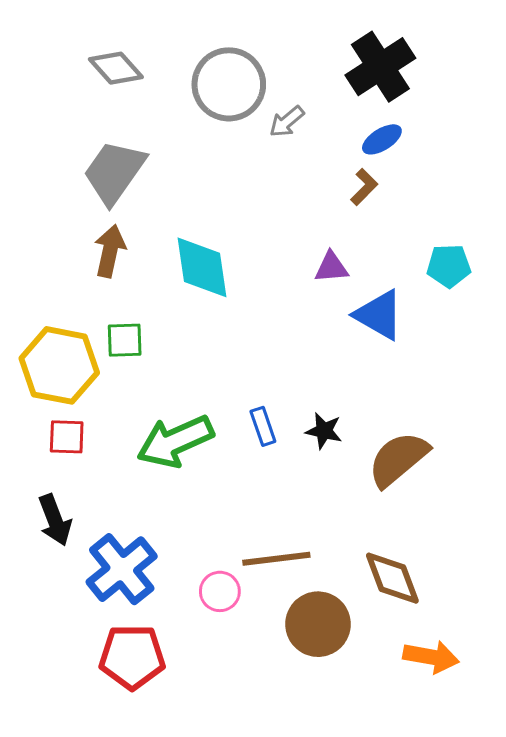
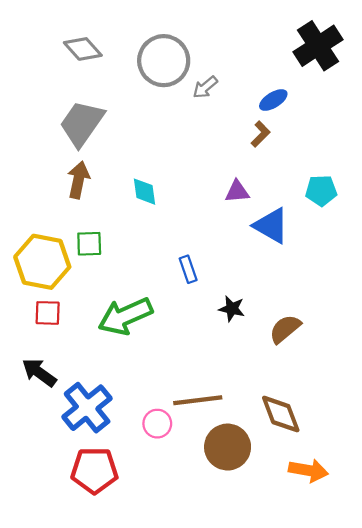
black cross: (380, 67) -> (318, 46), moved
cyan diamond: (202, 267) -> (145, 192), size x0.6
blue rectangle: (263, 426) -> (188, 269), moved
brown semicircle: (398, 459) -> (285, 329), size x0.7
black arrow: (55, 520) -> (39, 373), turned 147

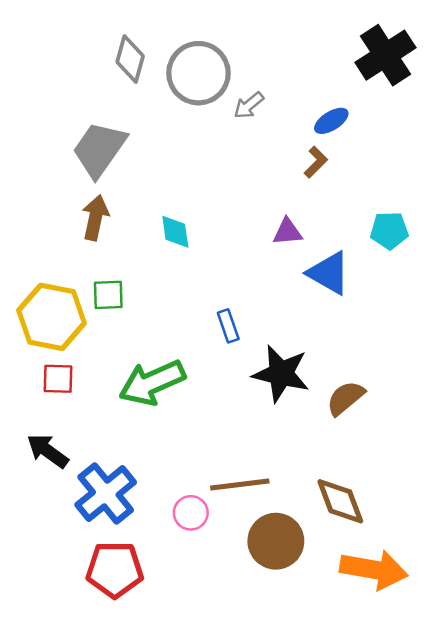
gray diamond: (83, 49) -> (130, 59), moved, turned 57
black star: (232, 309) -> (281, 374), size x1.8
orange arrow: (308, 470) -> (374, 570), size x1.4

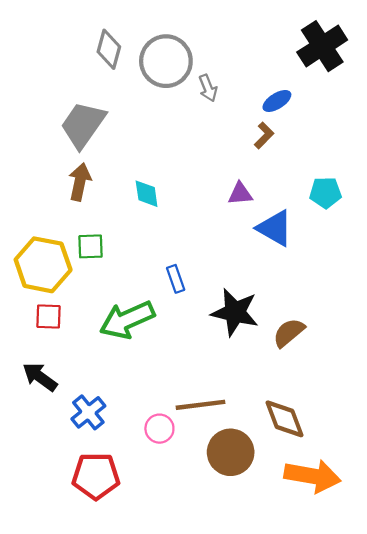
gray arrow: (249, 105) -> (208, 88), turned -72
blue rectangle: (228, 326) -> (176, 279), moved
blue cross: (106, 493) -> (88, 412), size x0.7

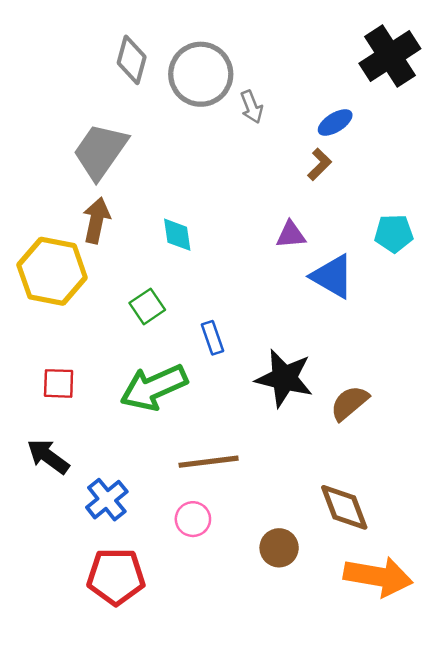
green square: (91, 246) -> (147, 306), moved, turned -32
yellow hexagon: (43, 265) -> (52, 271), moved
brown line: (200, 405) -> (209, 462), moved
brown circle: (231, 452) -> (279, 548), size x0.7

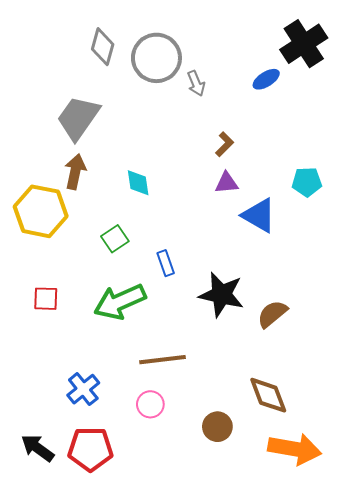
blue ellipse: (335, 123) -> (266, 79), moved
brown L-shape: (319, 164) -> (225, 144), moved
black arrow: (48, 456) -> (38, 448), moved

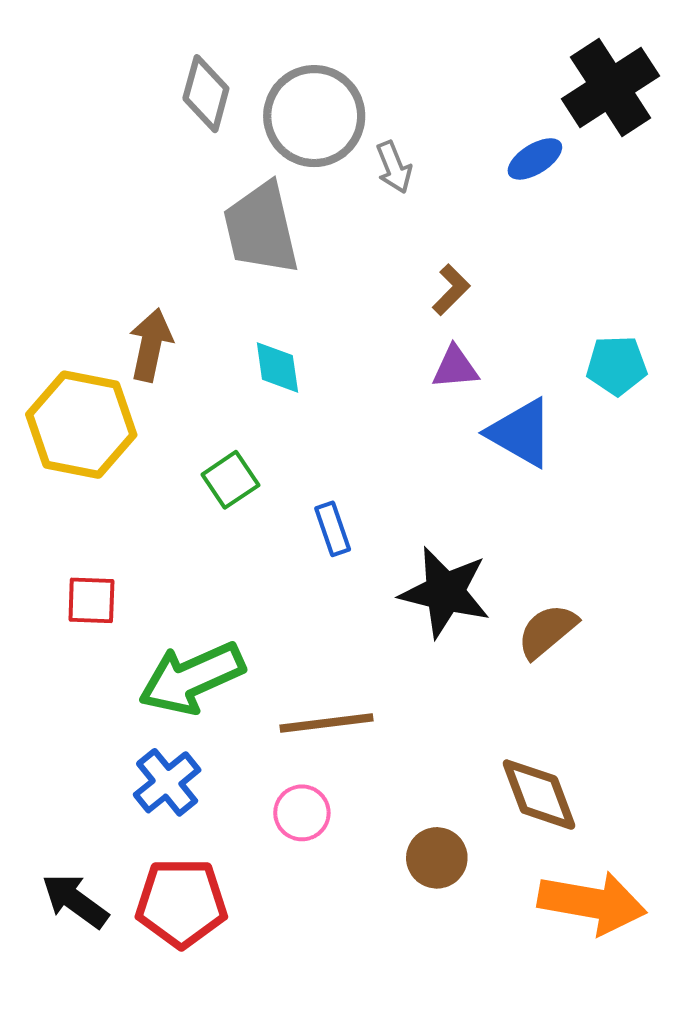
gray trapezoid: (78, 118) -> (261, 228), moved, turned -48
green arrow: (120, 302) -> (192, 678), moved

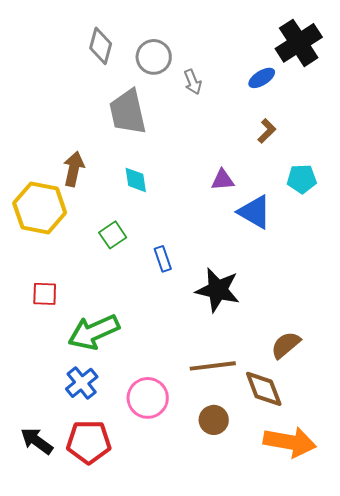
gray circle: (314, 116) -> (154, 57), size x0.7
brown L-shape: (451, 290) -> (267, 131), moved
brown semicircle: (547, 631) -> (286, 345), moved
brown line: (326, 723) -> (213, 366), moved
pink circle: (302, 813) -> (148, 398), size x1.5

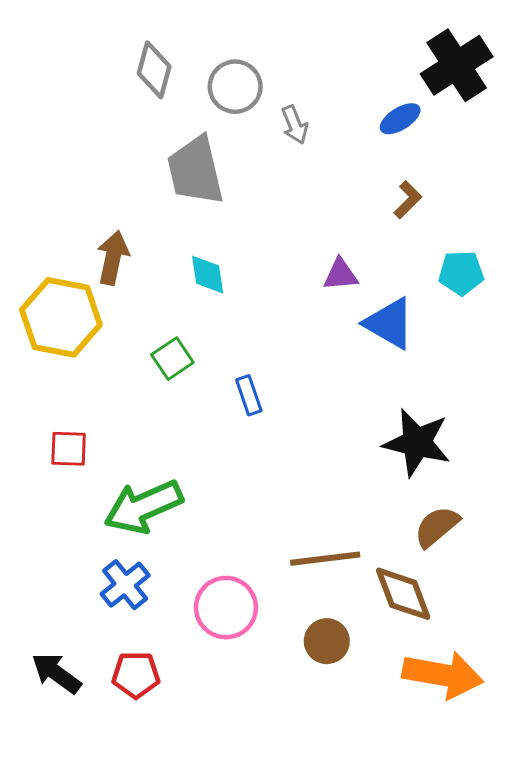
black star: (218, 290) -> (417, 443), moved
red pentagon: (89, 442) -> (136, 675), size x0.7

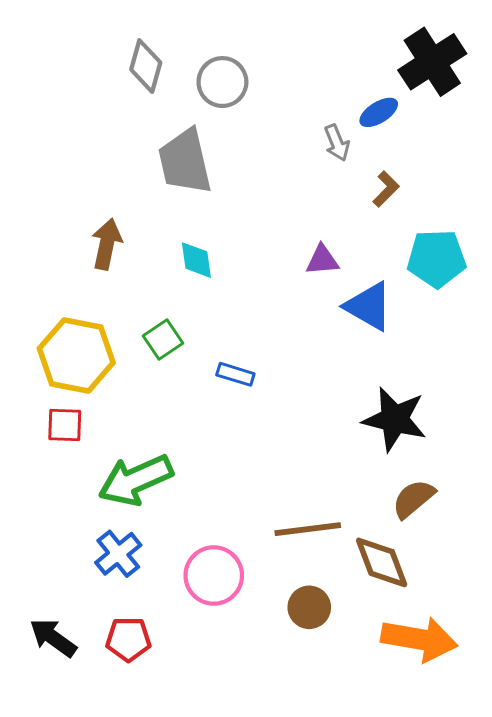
gray arrow: (295, 125) -> (337, 143), moved
cyan pentagon: (461, 273) -> (437, 259), size x1.4
yellow hexagon: (61, 317) -> (76, 356), moved
blue rectangle: (249, 395) -> (235, 374), turned -54

